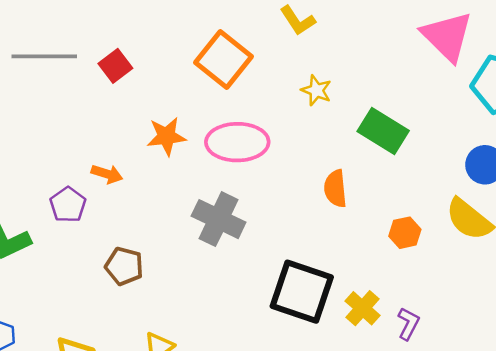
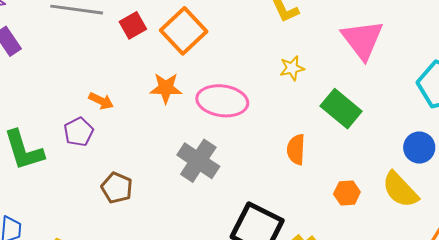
pink triangle: (447, 36) -> (362, 40), moved
orange square: (223, 59) -> (184, 31), moved
yellow star: (316, 90) -> (292, 68), turned 30
orange arrow: (107, 174) -> (101, 101), moved

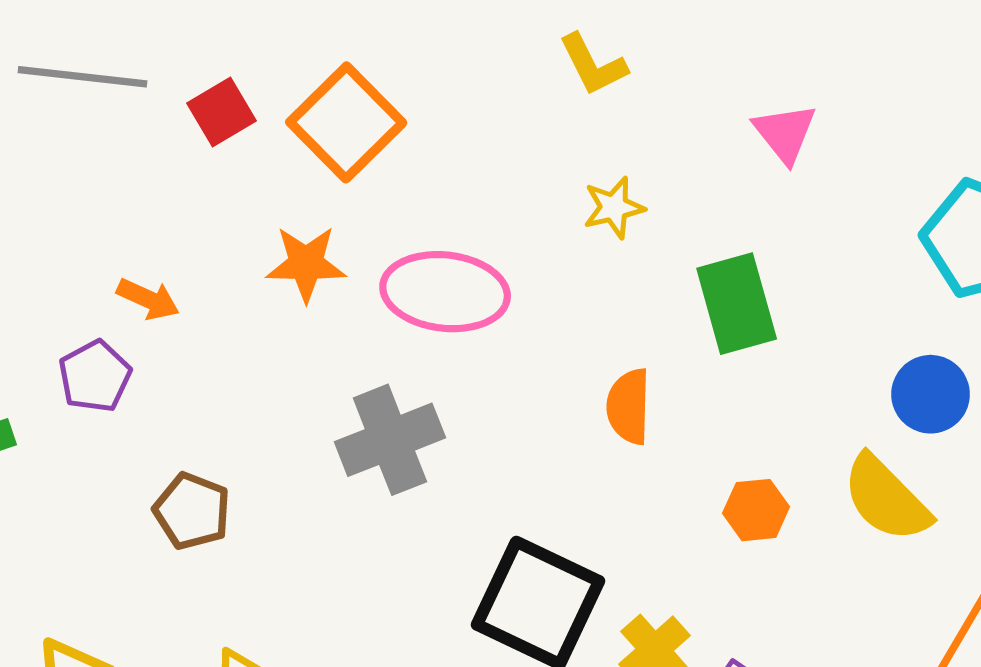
pink triangle: (362, 40) -> (785, 133), size x0.6
green rectangle: (341, 109) -> (737, 304), turned 36
gray cross: (198, 161) -> (390, 440), turned 36

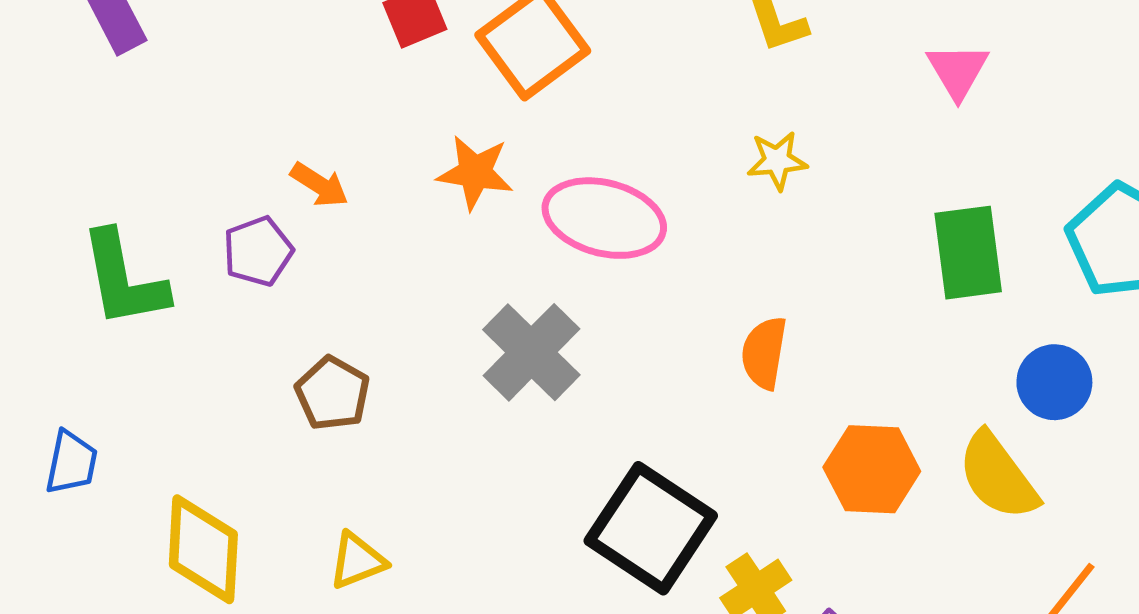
pink triangle: (785, 133) -> (958, 71), moved
green rectangle: (737, 304) -> (968, 253), moved
gray cross: (390, 440) -> (531, 352), turned -32
orange hexagon: (756, 510) -> (872, 469), size x1.5

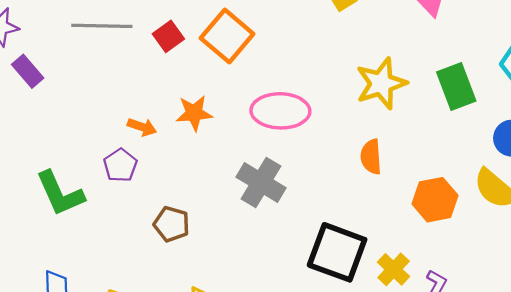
yellow star: (777, 161) -> (381, 83), moved, size x1.8
orange star: (475, 172) -> (194, 113), moved

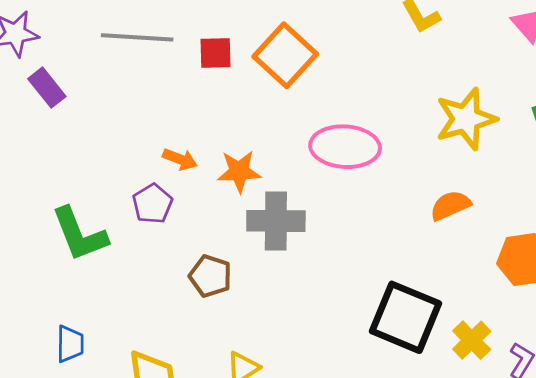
red square: (168, 36) -> (215, 53), turned 32
orange star: (194, 113) -> (239, 171), moved
orange semicircle: (371, 157) -> (450, 205), turned 68
gray cross: (261, 182) -> (276, 221), moved, turned -33

